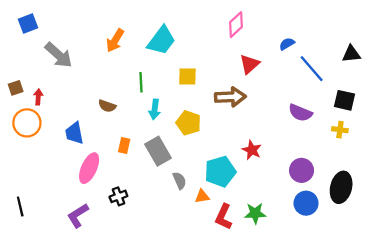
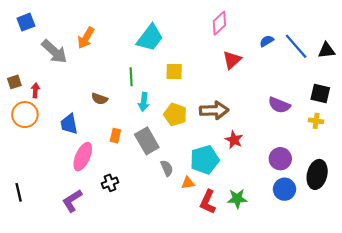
orange arrow: (115, 40) -> (86, 38), moved
blue line: (312, 69) -> (296, 46), moved
brown arrow: (230, 97) -> (214, 110), moved

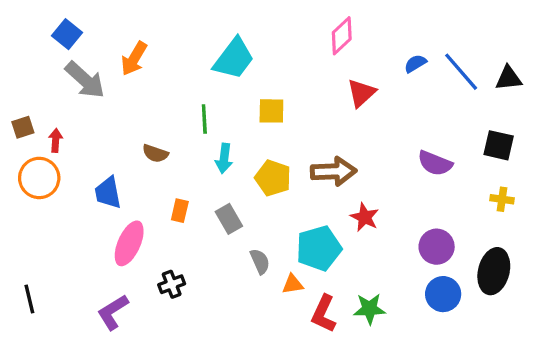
blue square: (26, 22) -> (67, 34), moved, turned -30
yellow cross: (316, 121) -> (502, 199), moved
gray rectangle: (147, 141) -> (229, 219), size x0.7

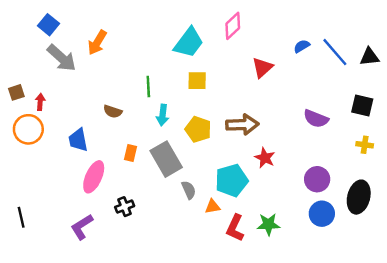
pink diamond: (342, 36) -> (233, 26), moved
cyan trapezoid: (234, 59) -> (189, 43), moved
gray rectangle: (229, 219) -> (166, 159), size x1.6

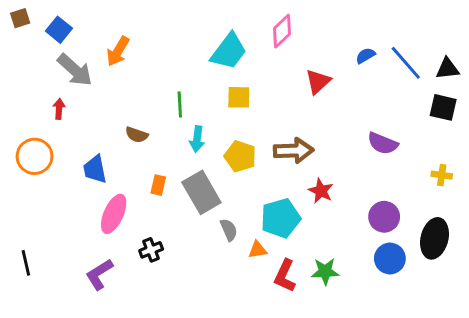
brown square: (16, 92) -> (20, 18), moved
red arrow: (40, 102) -> (59, 109), moved
black square: (362, 106) -> (443, 107), moved

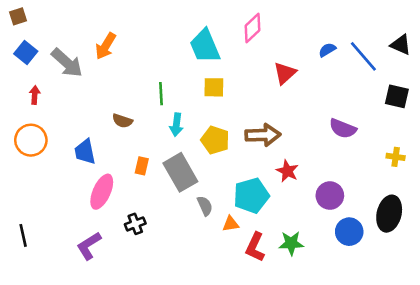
blue square: (59, 30) -> (26, 52), moved
cyan trapezoid: (229, 51) -> (205, 46), turned 120
black triangle: (447, 69) -> (401, 45), moved, turned 30
red arrow: (59, 109) -> (35, 95), moved
purple circle: (384, 217) -> (330, 196), moved

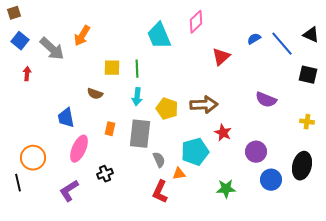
yellow square: (214, 87) -> (112, 68), moved
green line: (161, 94) -> (137, 69), moved
orange circle: (31, 140) -> (33, 158), moved
gray rectangle: (180, 172) -> (140, 134), turned 36
red L-shape: (255, 247) -> (160, 192), moved

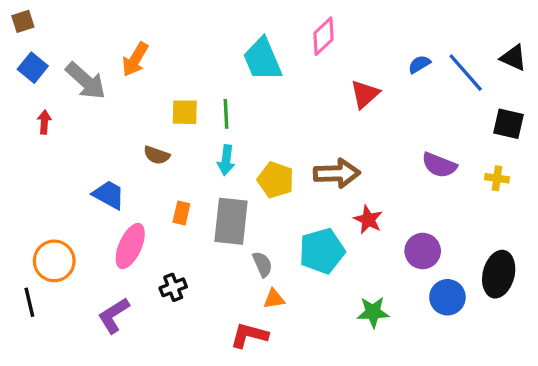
blue trapezoid: (66, 118) -> (109, 195), turned 130
yellow cross: (307, 122) -> (497, 178), moved
orange triangle: (179, 174) -> (274, 299), moved
red L-shape: (160, 192) -> (249, 335), moved, turned 80

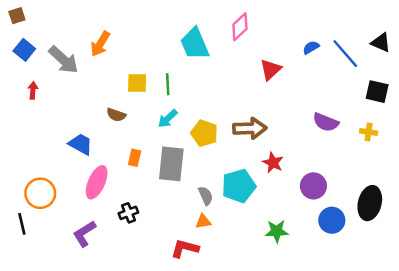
cyan arrow: (226, 160) -> (168, 119), turned 40
gray semicircle: (262, 264) -> (206, 196), moved

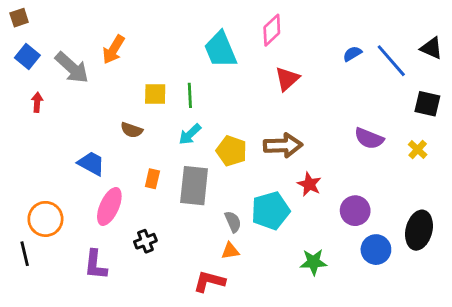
red triangle: (271, 70) -> (287, 79), moved
yellow cross: (369, 132) -> (418, 150), turned 35
purple L-shape: (84, 234) -> (95, 265), turned -52

